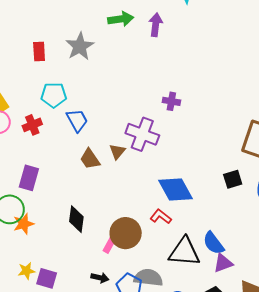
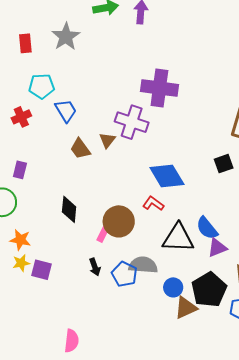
purple cross: (171, 101) -> (159, 88), size x2.0
purple rectangle: (29, 178) -> (20, 170), size x0.7
orange star: (24, 224) -> (20, 240), moved, turned 30
black arrow: (100, 278) -> (95, 267), turned 60

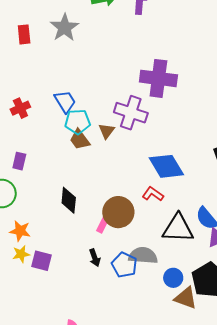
cyan pentagon: (42, 86) -> (78, 122), moved
brown triangle: (186, 308) -> (186, 298), turned 45

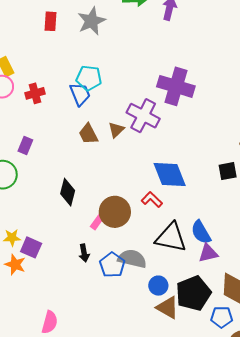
cyan pentagon: (78, 122) -> (89, 78), moved
orange star: (20, 231) -> (15, 265), moved

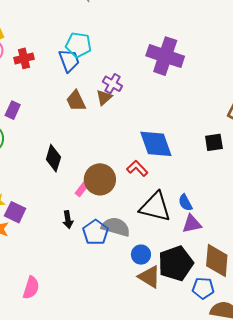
purple cross: (143, 116) -> (112, 84), moved, size x0.6
blue semicircle: (201, 232) -> (185, 203), size x0.7

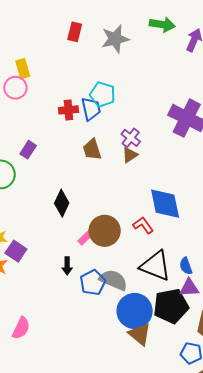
red cross: (24, 58) -> (68, 110), moved
brown triangle: (104, 97) -> (130, 155), moved
blue circle: (141, 255) -> (135, 311), size x1.8
black pentagon: (176, 263) -> (171, 306), moved

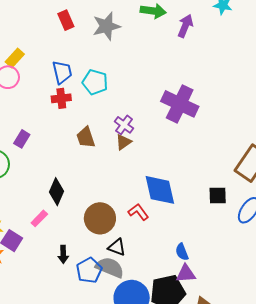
red rectangle: (75, 32) -> (66, 20), turned -36
yellow rectangle: (23, 69) -> (15, 58), turned 60
blue trapezoid: (91, 109) -> (62, 72), moved
pink rectangle: (86, 237) -> (39, 218), moved
black triangle: (155, 266) -> (117, 247), moved, size x0.6

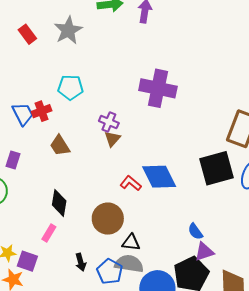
blue trapezoid: (62, 72) -> (23, 114), moved
brown trapezoid: (86, 137) -> (60, 146), moved
black square: (218, 196) -> (217, 168), size x1.8
red L-shape: (138, 212) -> (131, 183), moved

